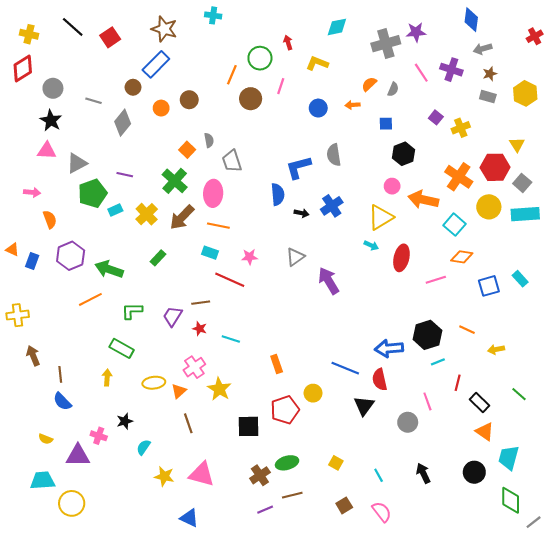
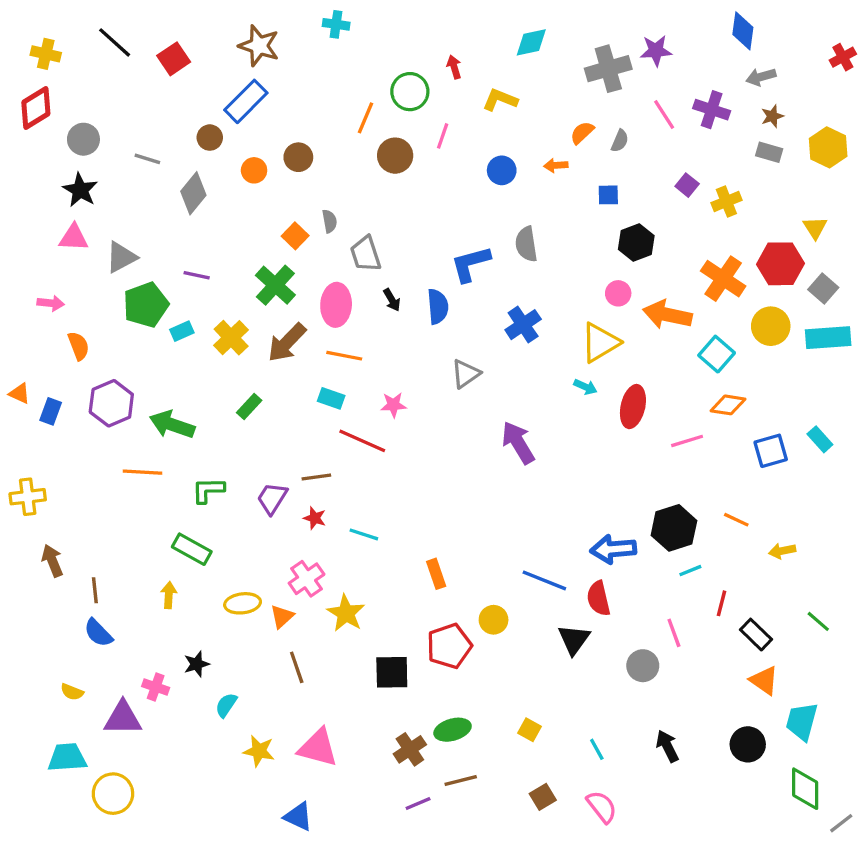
black arrow: (302, 213) -> (392, 300), moved, turned 48
gray triangle: (295, 257) -> (466, 374), moved
orange line: (90, 299) -> (143, 472), turned 30

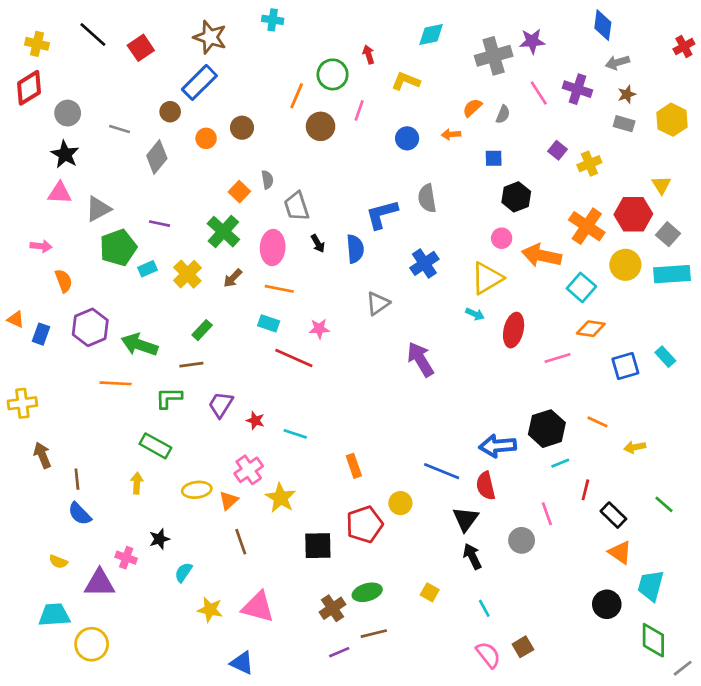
brown arrow: (287, 343) -> (233, 278), size x0.6
brown line: (316, 477) -> (191, 365), moved
black arrow: (667, 746) -> (472, 556), moved
brown square: (543, 797) -> (523, 647), moved

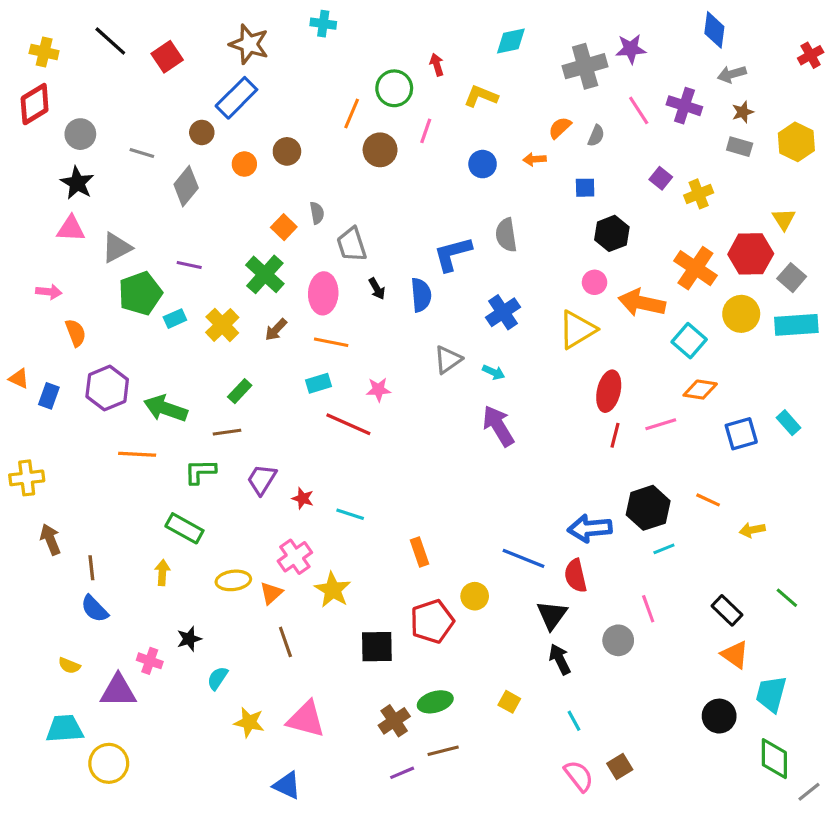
cyan arrow: (475, 314) -> (494, 372), moved
cyan rectangle: (269, 323) -> (319, 383), turned -36
red line: (585, 490) -> (615, 435), moved

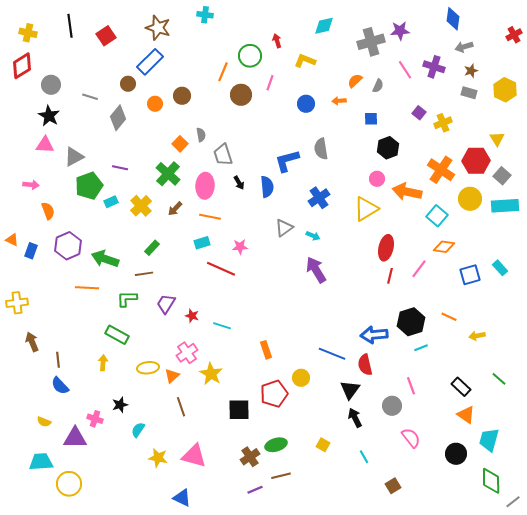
black line: (110, 41) -> (70, 26), turned 40
pink line: (661, 424) -> (419, 269), turned -36
pink semicircle: (579, 776) -> (411, 438), moved

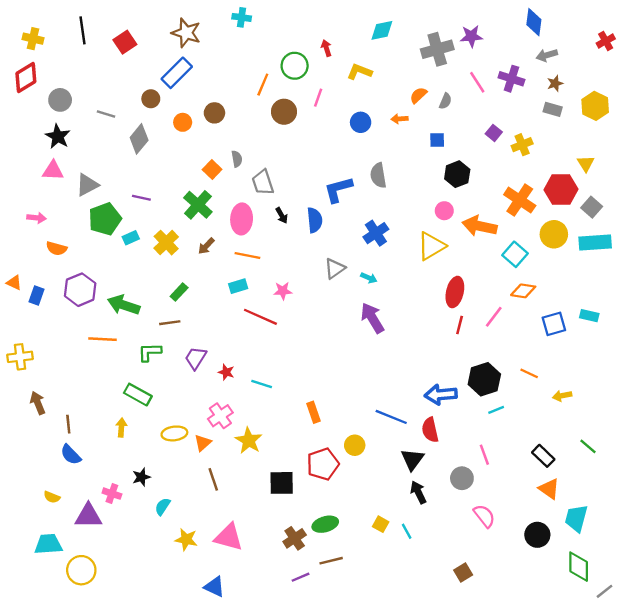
orange semicircle: (48, 211) -> (57, 248), turned 126
cyan rectangle: (500, 268) -> (589, 316), turned -35
cyan line: (364, 457) -> (407, 531), moved

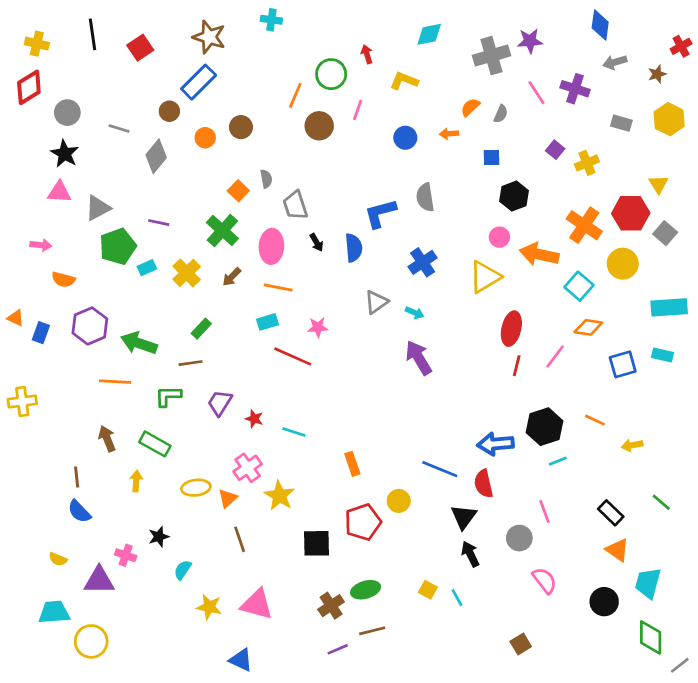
brown star: (555, 83) -> (657, 74), moved
cyan rectangle: (595, 243) -> (669, 307), moved
brown arrow: (38, 403) -> (107, 439), moved

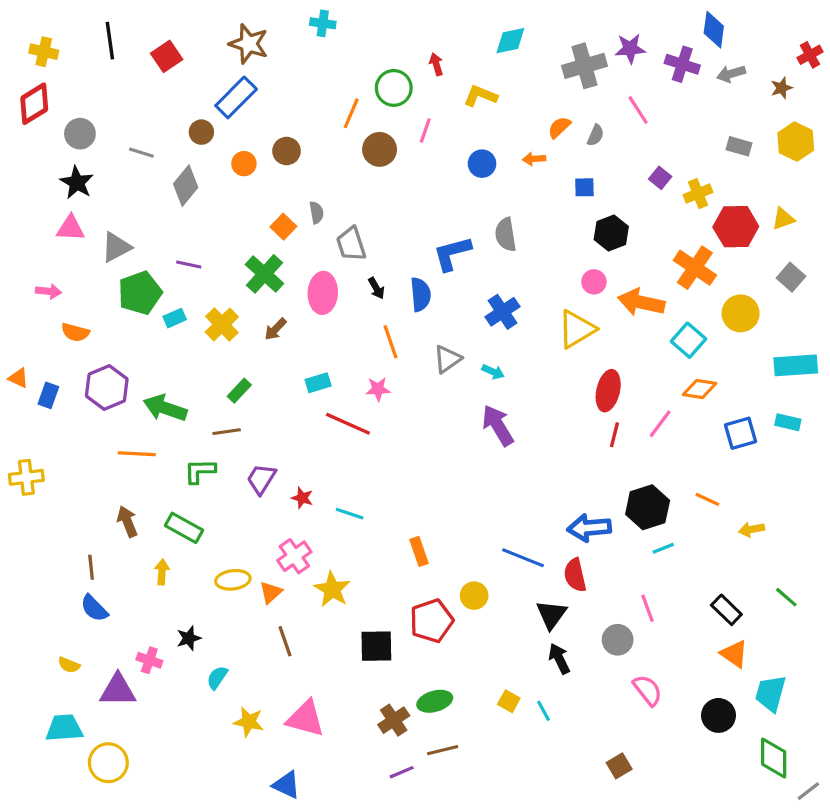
purple cross: (575, 89) -> (682, 64), moved
yellow triangle: (659, 184) -> (783, 219), turned 42
red hexagon: (631, 213) -> (736, 227), moved
orange line: (278, 287) -> (391, 342), moved, turned 60

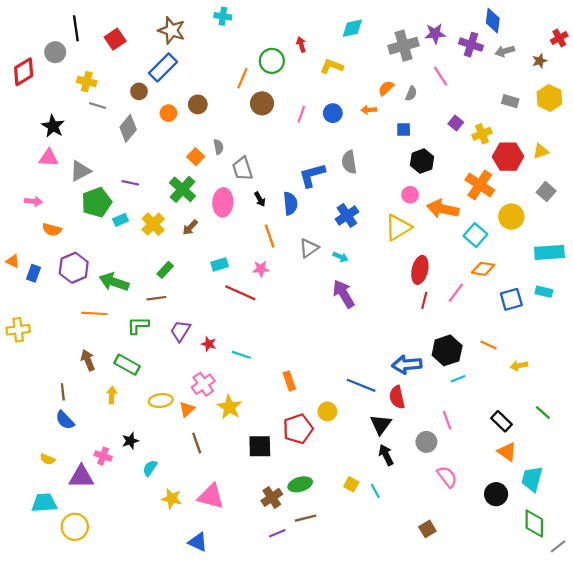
yellow cross: (44, 52) -> (87, 82), moved
pink line: (425, 131) -> (301, 114), moved
gray circle: (80, 134) -> (55, 52), moved

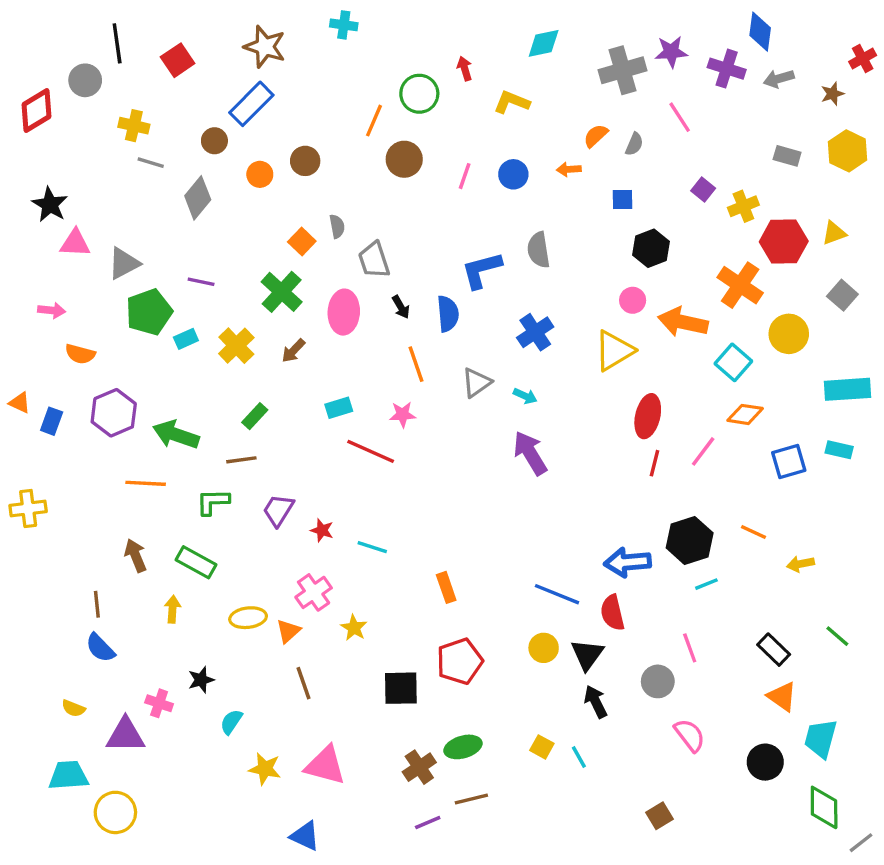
black star: (53, 126) -> (50, 205), moved
yellow star: (229, 407) -> (354, 628), size x0.7
yellow circle: (327, 411) -> (544, 648), moved

